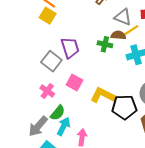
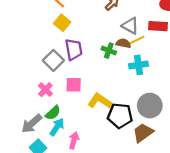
yellow square: (48, 16) -> (62, 23), moved
pink square: (75, 82) -> (74, 85), turned -35

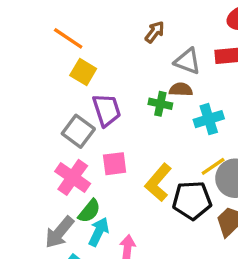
yellow line: (136, 40) -> (213, 166), moved
pink cross: (45, 90) -> (73, 177), size x1.5
yellow L-shape: (100, 101) -> (158, 183), turned -75

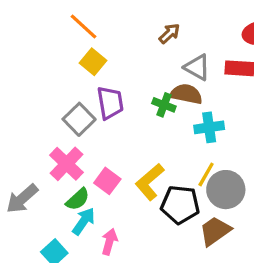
brown semicircle: (181, 89) -> (186, 94), size x1.4
pink square: (115, 164) -> (107, 181), moved, turned 35
yellow line: (213, 166) -> (206, 174), turned -35
gray arrow: (59, 232) -> (22, 199), moved

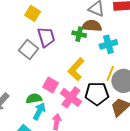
pink cross: (66, 164) -> (71, 97), moved
yellow L-shape: (150, 182) -> (76, 69), moved
green semicircle: (78, 199) -> (34, 98), turned -140

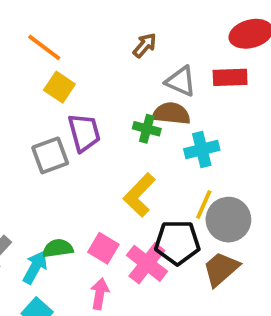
gray square: (29, 50) -> (50, 155), turned 30
pink square: (51, 85) -> (103, 248), moved
pink cross: (71, 97) -> (147, 263), moved
cyan arrow: (39, 111) -> (35, 267), moved

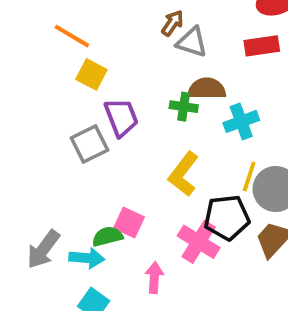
gray triangle: (181, 81) -> (192, 42), moved
pink square: (103, 248) -> (129, 223), moved
cyan arrow: (35, 267) -> (87, 258), turned 72

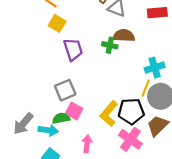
cyan cross: (241, 121) -> (155, 68), moved
gray square: (89, 144) -> (65, 90), moved
yellow L-shape: (183, 174) -> (109, 114), moved
pink cross: (199, 242) -> (130, 139), moved

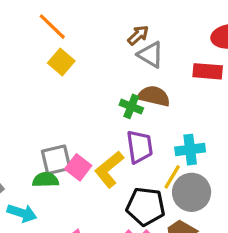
purple trapezoid: (73, 49) -> (140, 147), moved
pink square: (74, 111) -> (78, 167), moved
yellow L-shape: (109, 114) -> (109, 169), moved
green semicircle: (61, 118) -> (46, 180), moved

